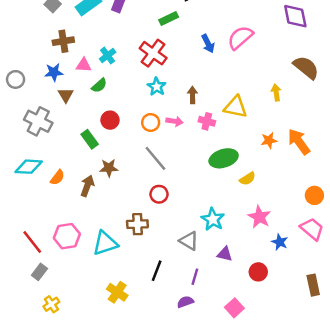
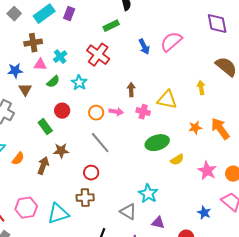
brown cross: (63, 41) -> (33, 43), moved
cyan star: (157, 87) -> (79, 83), moved
red circle: (159, 194) -> (91, 173), moved
pink star: (259, 217) -> (207, 171), moved

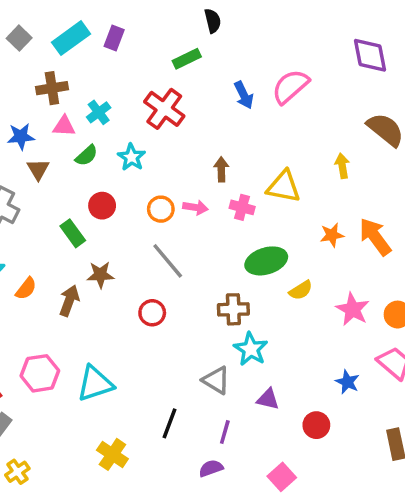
brown cross: (85, 198) -> (233, 309), moved

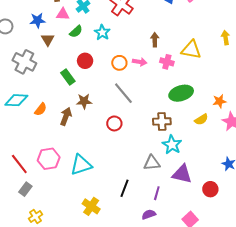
orange star: (332, 235) -> (219, 101), moved
yellow semicircle: (301, 290) -> (201, 119), moved
gray triangle: (216, 380) -> (152, 163), turned -36
purple triangle: (268, 399) -> (182, 174), size x1.5

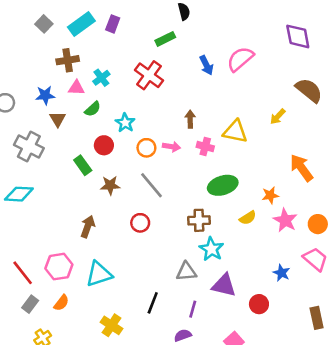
cyan star: (102, 33) -> (125, 123), moved
yellow arrow: (226, 38) -> (278, 117), turned -128
brown star: (84, 101) -> (110, 185), moved
orange semicircle: (41, 109) -> (61, 303), moved
brown arrow: (66, 116) -> (88, 227), moved

